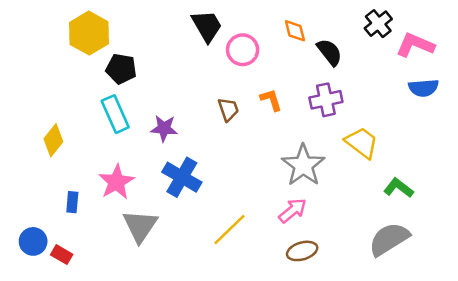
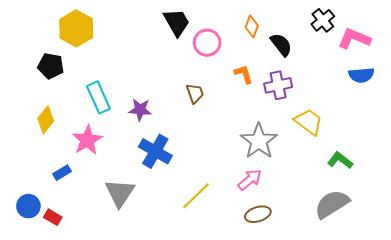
orange diamond: (295, 31) -> (252, 26), turned 35
black pentagon: (121, 69) -> (51, 66), moved
orange L-shape: (271, 100) -> (244, 74), moved
pink star: (116, 182) -> (87, 140), moved
blue rectangle: (72, 202) -> (62, 173), turned 54

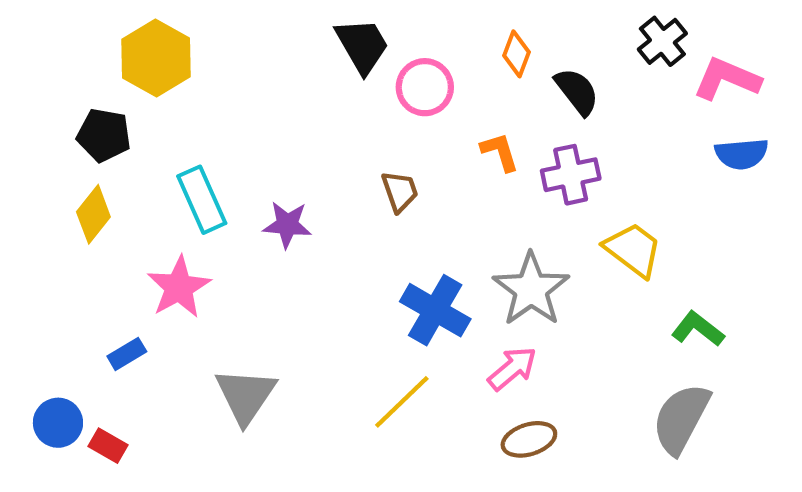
yellow diamond: (46, 120) -> (93, 214), moved
blue cross: (155, 151) -> (435, 310), moved
gray semicircle: (332, 204) -> (681, 419), turned -30

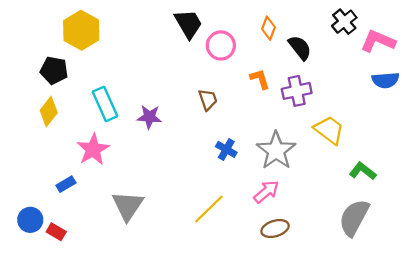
blue cross: (435, 310) -> (226, 149), moved, size x0.6

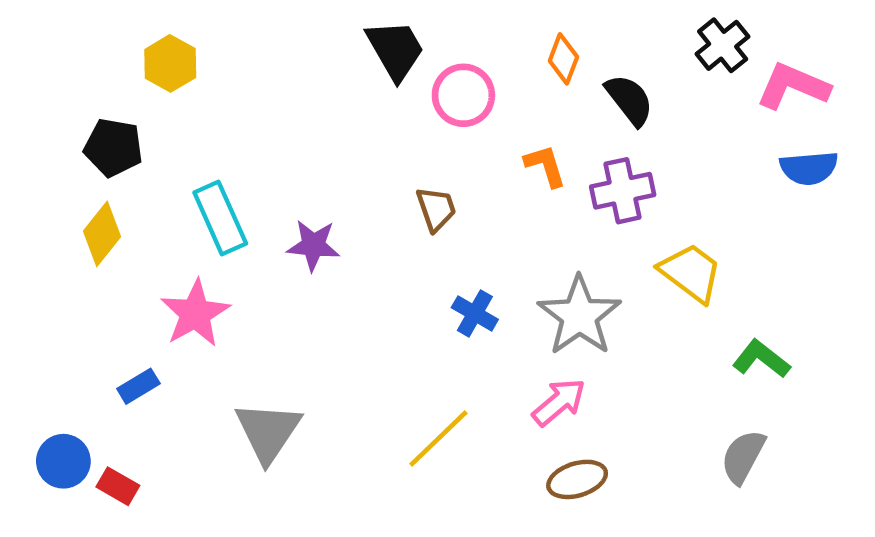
yellow hexagon: (81, 30) -> (170, 63), size x0.7
gray semicircle: (354, 218) -> (743, 457), size x0.7

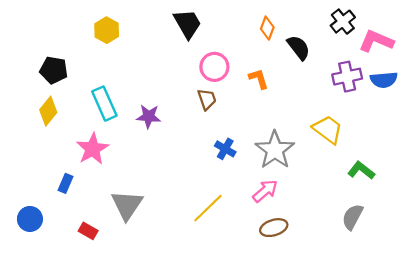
yellow hexagon: (170, 63) -> (107, 30), moved
pink circle: (463, 95) -> (214, 67), moved
purple cross: (623, 191) -> (347, 77), moved
blue rectangle: (138, 386) -> (66, 183), turned -36
red rectangle: (118, 486) -> (88, 231), moved

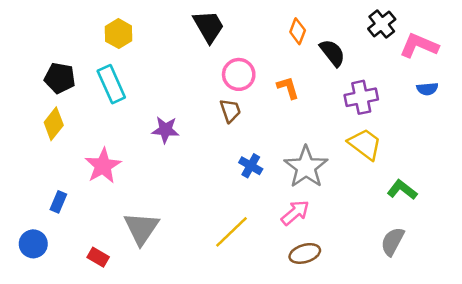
purple cross: (347, 77) -> (361, 97), moved
blue semicircle: (384, 80) -> (427, 89), size x0.7
cyan rectangle: (104, 104) -> (111, 84), moved
blue rectangle: (66, 183) -> (58, 202), moved

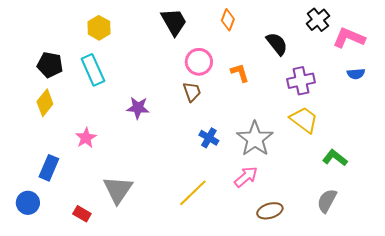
orange diamond: (298, 31) -> (228, 20), moved
pink star: (103, 166) -> (86, 138), size x0.7
blue rectangle: (58, 202) -> (49, 168), size x1.4
brown ellipse: (305, 253) -> (270, 211), moved

